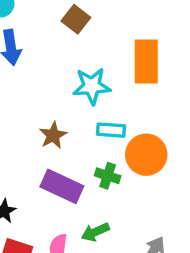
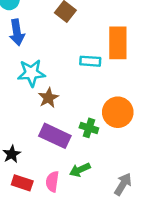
cyan star: (92, 86) -> (31, 73), moved
cyan rectangle: (111, 130) -> (90, 61), moved

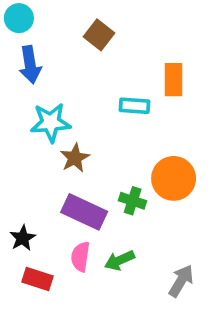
orange rectangle: (118, 43) -> (174, 80), size x0.7
pink semicircle: (52, 182) -> (80, 257), moved

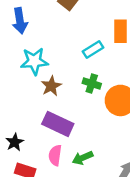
cyan rectangle: (134, 106) -> (93, 49), turned -36
green cross: (133, 201) -> (92, 83), moved

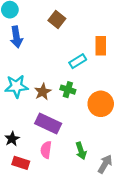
cyan star: (34, 61) -> (16, 86), moved
green cross: (92, 83) -> (68, 90), moved
green arrow: (83, 158) -> (81, 151), moved, turned -84

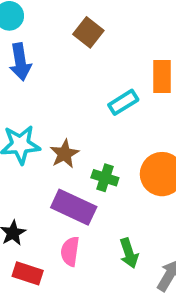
green cross: (68, 90) -> (105, 178), moved

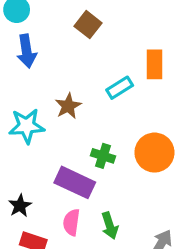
brown star: (64, 154) -> (68, 106), moved
green arrow: (129, 253) -> (110, 226), moved

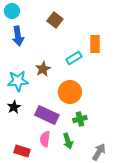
orange circle: (154, 153) -> (70, 92), moved
green cross: (103, 156) -> (80, 119), moved, turned -32
black star: (20, 206) -> (14, 107), moved

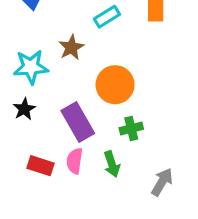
cyan rectangle: (74, 58) -> (107, 17), moved
purple rectangle: (47, 115) -> (78, 122), turned 35
red rectangle: (22, 151) -> (41, 166), moved

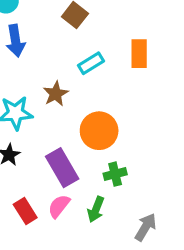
pink semicircle: (75, 161) -> (59, 206), turned 30
green arrow: (112, 164) -> (96, 209), turned 40
red rectangle: (41, 166) -> (25, 211), turned 40

